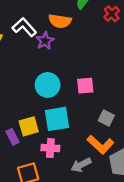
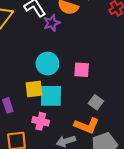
yellow square: (29, 126) -> (34, 89), moved
orange L-shape: (100, 145) -> (87, 126), turned -30

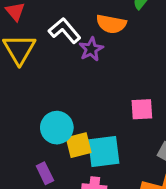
cyan circle: (47, 64) -> (57, 128), moved

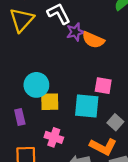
orange semicircle: (111, 24) -> (93, 40), moved
cyan square: (104, 152) -> (87, 106), moved

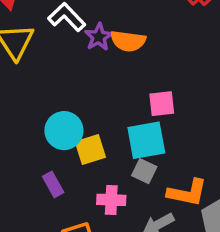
gray square: (115, 122) -> (144, 171), moved

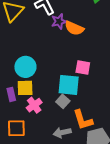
yellow square: (90, 150) -> (25, 88), moved
orange L-shape: (187, 193) -> (83, 120), turned 45
pink cross: (111, 200) -> (34, 105), moved, turned 35

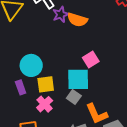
pink square: (83, 67) -> (91, 60), turned -35
yellow square: (25, 88) -> (46, 84), moved
purple rectangle: (11, 94) -> (21, 87), moved

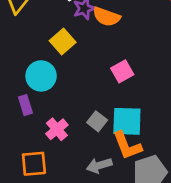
cyan square: (78, 79) -> (127, 121), moved
yellow square: (46, 84) -> (63, 42), moved, turned -36

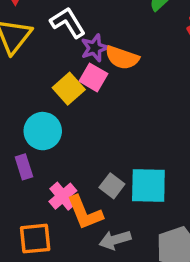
pink square: (122, 71) -> (93, 77), moved, turned -30
orange L-shape: (127, 146) -> (85, 213), moved

